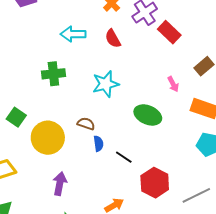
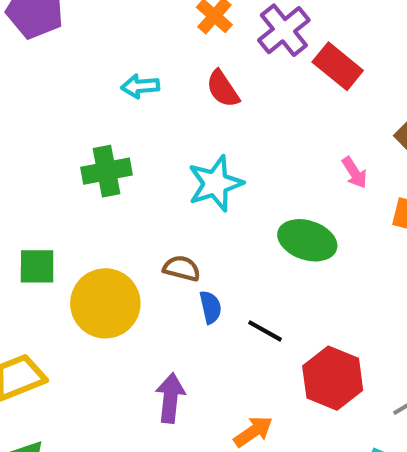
cyan arrow: (73, 34) -> (140, 86), size x0.7
green square: (16, 117) -> (37, 266), turned -30
purple arrow: (60, 184) -> (170, 398), moved

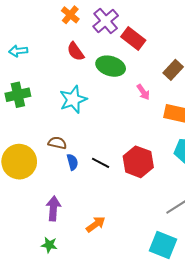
cyan arrow: (140, 86) -> (18, 51), moved
green ellipse: (307, 240) -> (111, 66), moved
black line: (265, 331) -> (101, 163), moved
red hexagon: (333, 378) -> (138, 162), moved

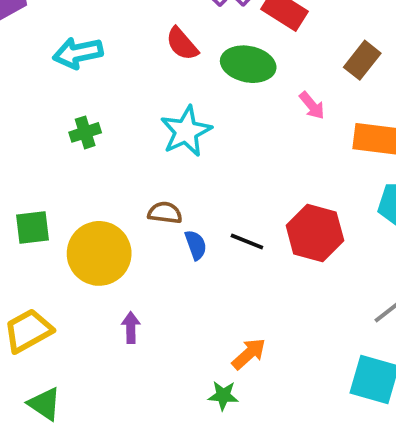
cyan arrow: (18, 51) -> (78, 53), size x1.4
green cross: (18, 95) -> (85, 132), size x0.7
purple arrow: (53, 209) -> (131, 327), moved, size x0.7
green star: (49, 245) -> (223, 396), moved

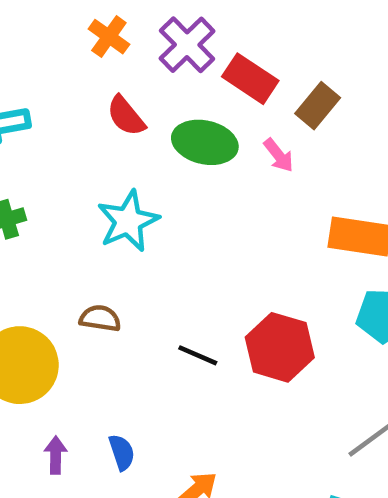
brown rectangle: (362, 60) -> (318, 106), moved
pink arrow: (312, 106) -> (279, 155), moved
blue semicircle: (196, 245) -> (122, 452), moved

